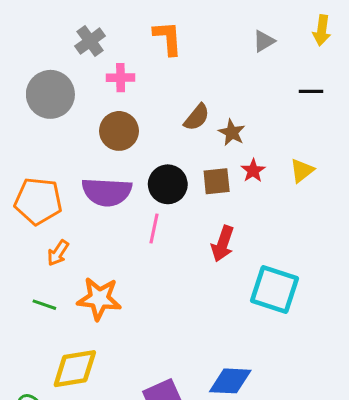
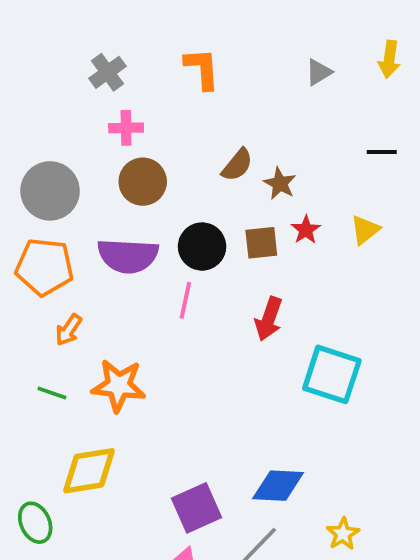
pink cross: (121, 78) -> (126, 128), moved
black line: (311, 91) -> (382, 152), moved
gray circle: (50, 94) -> (50, 191), moved

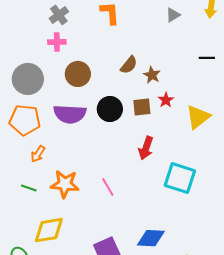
pink cross: (126, 128) -> (57, 42), moved
yellow triangle: (365, 230) -> (198, 117), moved, size x1.5
pink line: (185, 300) -> (108, 187), moved, turned -42

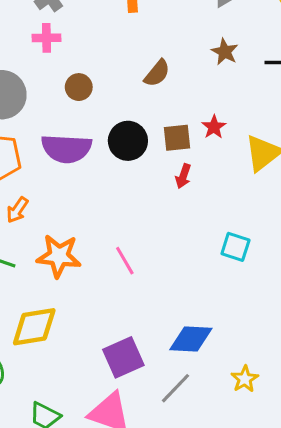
brown circle: (78, 74) -> (79, 87), size x0.7
brown star: (152, 75) -> (225, 52), moved
red arrow: (146, 148) -> (183, 176), moved, size x0.7
cyan square: (180, 178) -> (235, 247), size x0.6

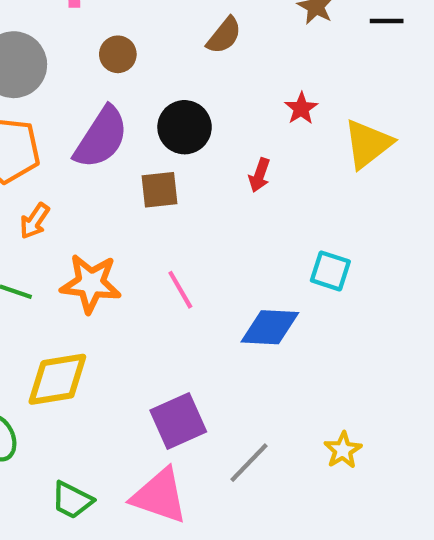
brown square: (177, 138) -> (160, 190), moved
purple semicircle: (66, 149) -> (101, 138), turned -60
blue diamond: (191, 339) -> (270, 327), moved

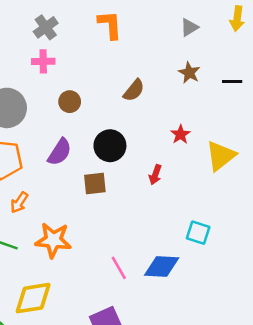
purple semicircle: (101, 138) -> (60, 152), size x0.7
pink line: (180, 290) -> (119, 268), moved

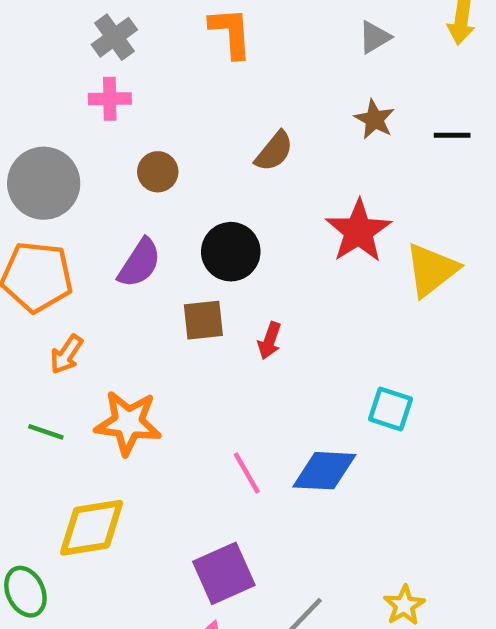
red star: (180, 134) -> (359, 231), size x1.8
red arrow: (155, 175) -> (270, 341), moved

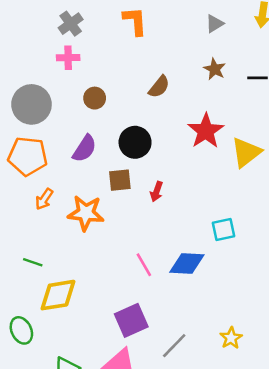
cyan square: (390, 409) -> (223, 229), turned -30
orange star: (128, 423) -> (86, 213), moved
green line: (46, 432) -> (33, 262), moved

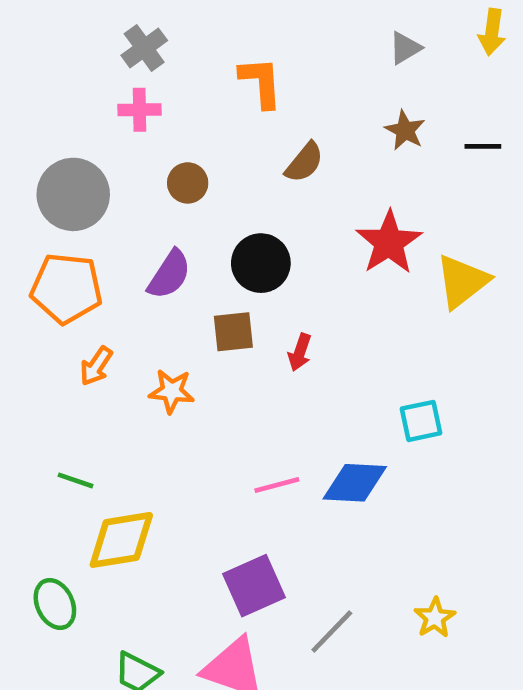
orange L-shape: (135, 21) -> (261, 82), moved
orange star: (86, 213) -> (172, 391), size x0.7
pink line: (144, 265) -> (277, 485), turned -75

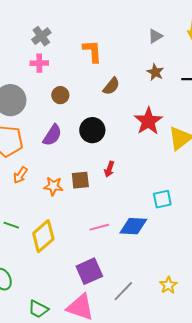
brown square: (233, 332) -> (80, 180), moved
yellow diamond: (121, 540) -> (43, 236), moved, turned -32

